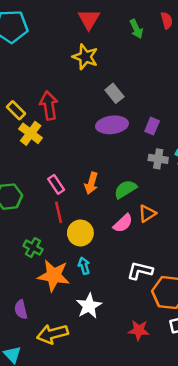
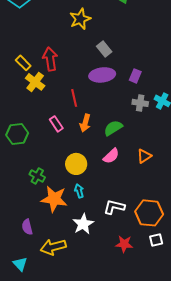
yellow star: (85, 57) -> (80, 19), turned 30
red line: (59, 212) -> (74, 98), moved
orange triangle: (147, 214) -> (144, 156), moved
white L-shape: (140, 271) -> (114, 207), moved

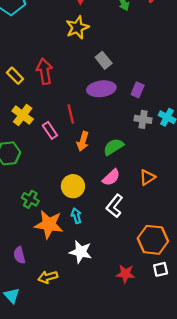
yellow cross: (35, 82) -> (23, 115), moved
pink rectangle: (56, 124) -> (50, 130), moved
white L-shape: (114, 207) -> (115, 206), moved, turned -65
white star: (83, 224) -> (81, 252), turned -30
yellow arrow: (53, 247) -> (48, 277), size x0.7

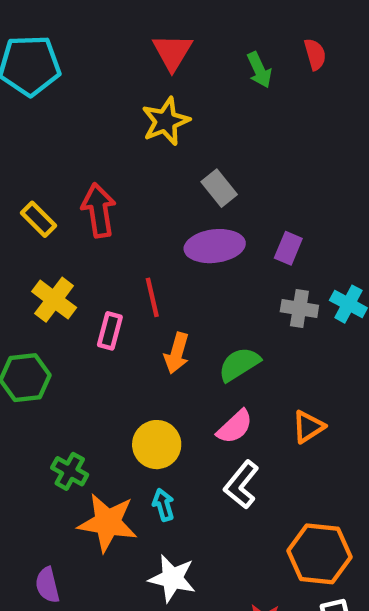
pink rectangle: (50, 130) -> (110, 331), turned 49

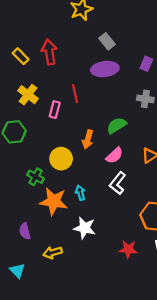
purple rectangle: (288, 248) -> (146, 64), moved
orange arrow: (177, 353) -> (88, 139), moved
yellow circle: (157, 445) -> (61, 159), moved

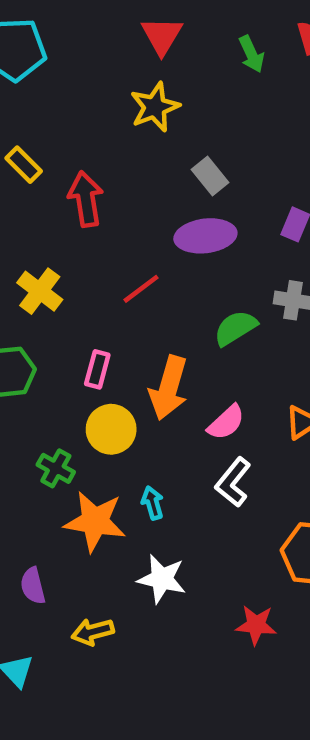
yellow rectangle: (21, 56) -> (24, 165), moved
red line: (75, 94) -> (141, 289), turned 66
pink rectangle: (55, 110) -> (97, 369), moved
green semicircle: (117, 126) -> (235, 328), moved
orange arrow: (88, 139) -> (169, 388), size x1.5

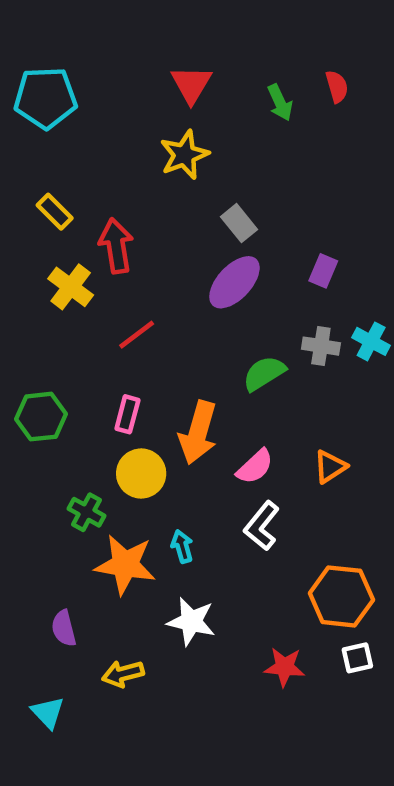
purple ellipse: (205, 236) -> (234, 282), turned -40
red line: (141, 289) -> (137, 335), moved
yellow cross: (40, 291) -> (71, 287), moved

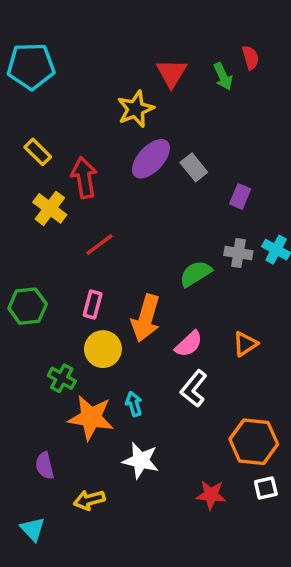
red triangle: (191, 84) -> (172, 73), moved
green arrow: (280, 102) -> (223, 76), moved
gray rectangle: (239, 223) -> (194, 167), moved
purple ellipse: (234, 282) -> (151, 159), moved

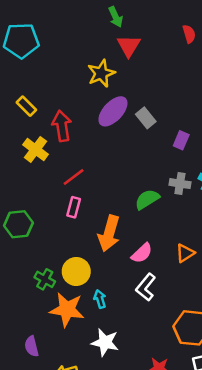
green arrow: (223, 76) -> (116, 17), moved
pink rectangle: (93, 305) -> (74, 207), moved
yellow circle: (103, 349) -> (76, 271), moved

